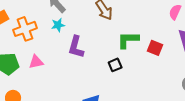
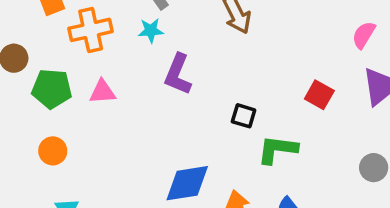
green L-shape: (128, 40) -> (277, 149), moved
black square: (115, 65) -> (244, 116), turned 32

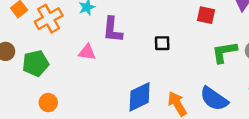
pink triangle: (103, 92) -> (87, 52), moved, turned 30
green L-shape: (277, 149) -> (224, 52), moved

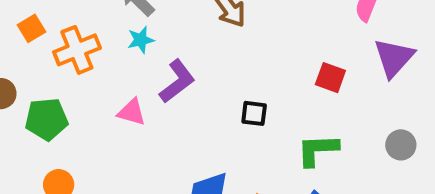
purple L-shape: (112, 30) -> (177, 81), turned -140
green L-shape: (224, 52) -> (318, 150), moved

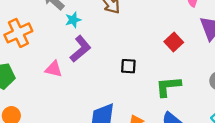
cyan star: (141, 40) -> (73, 20), moved
red square: (330, 78) -> (174, 42), turned 30

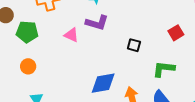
purple L-shape: (80, 49) -> (97, 23), turned 45

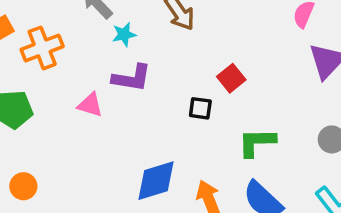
red square: (176, 33) -> (231, 78), moved
orange circle: (28, 66) -> (23, 186), moved

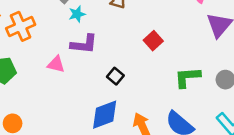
black square: (200, 108) -> (115, 76), moved, turned 35
green L-shape: (257, 142) -> (187, 77), moved

